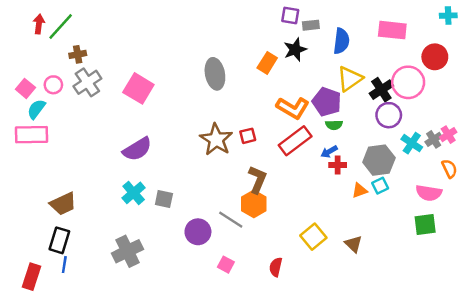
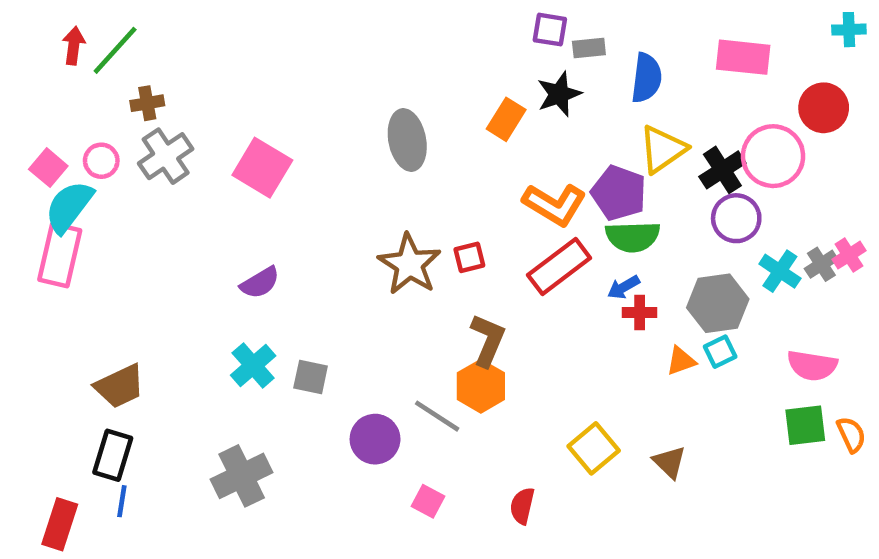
cyan semicircle: (36, 109) -> (69, 207), size x1.4
green semicircle: (334, 125) -> (633, 237), size x1.6
pink rectangle: (32, 135) -> (60, 255), turned -76
purple semicircle: (137, 149) -> (260, 283), size x0.7
orange semicircle: (449, 169) -> (851, 434), moved

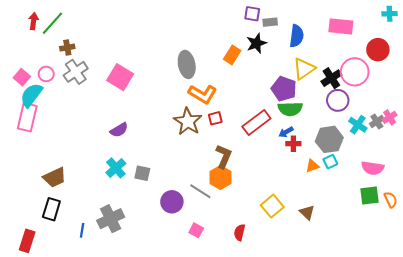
orange L-shape: (554, 204) -> (203, 94), moved
blue line: (122, 501) -> (82, 230), moved

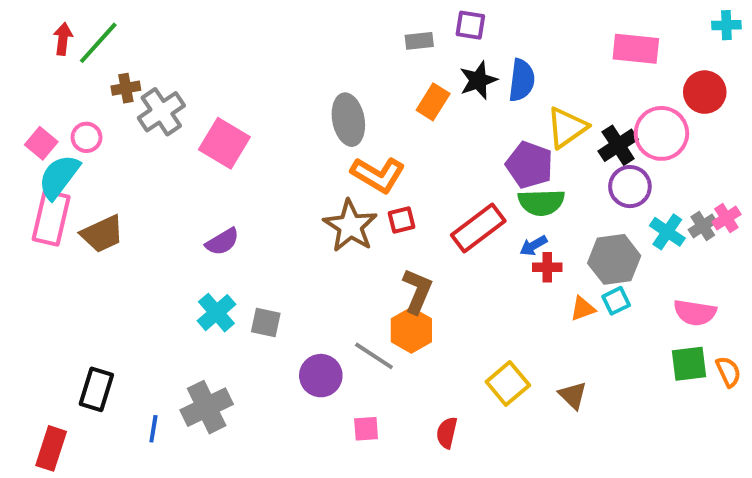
gray rectangle: (270, 22) -> (419, 41), moved
blue semicircle: (297, 36) -> (522, 80), moved
gray cross: (76, 72) -> (161, 112), moved
brown trapezoid: (55, 177) -> (102, 234), moved
pink square: (196, 230) -> (366, 429), turned -32

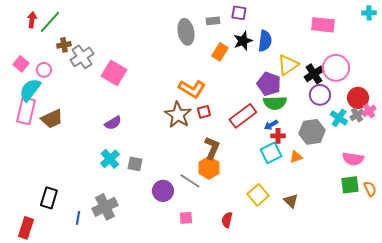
red circle: (705, 92) -> (358, 98), moved
gray ellipse: (348, 120) -> (186, 32), moved
pink square: (41, 143) -> (21, 64), moved
cyan square: (616, 301) -> (271, 153), moved, size x1.5

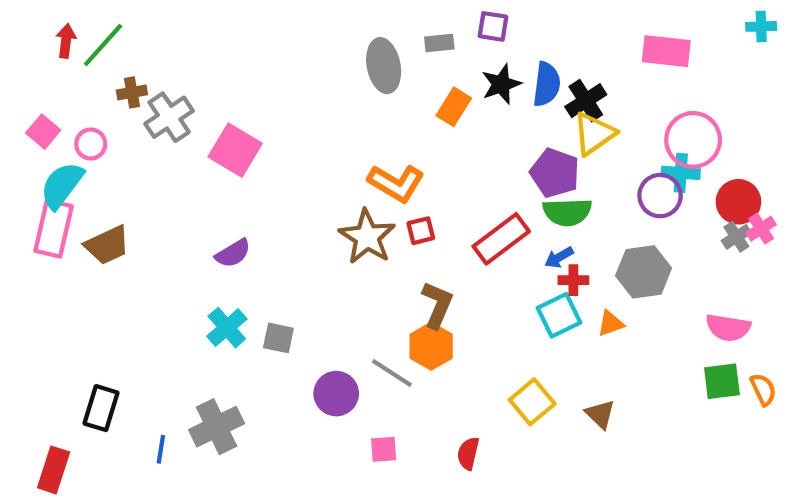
black cross: (314, 74) -> (586, 101), moved
cyan cross: (339, 118) -> (681, 173), moved, turned -30

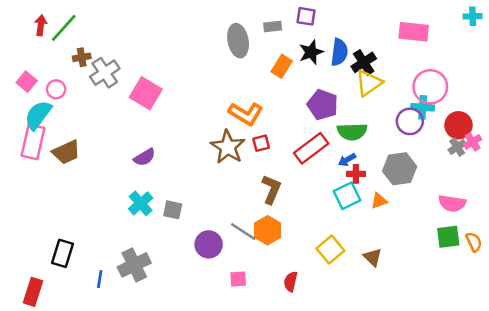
purple pentagon: (555, 173) -> (323, 105), moved
orange hexagon: (431, 346) -> (268, 230), moved

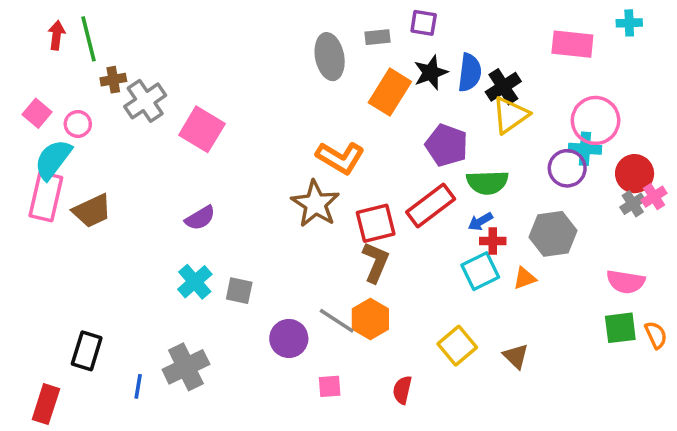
cyan cross: (473, 16) -> (629, 23), moved
green line: (64, 28) -> (88, 39), turned -56
orange rectangle: (282, 66) -> (390, 92), size x1.4
red square: (261, 143) -> (376, 223), moved, size x1.6

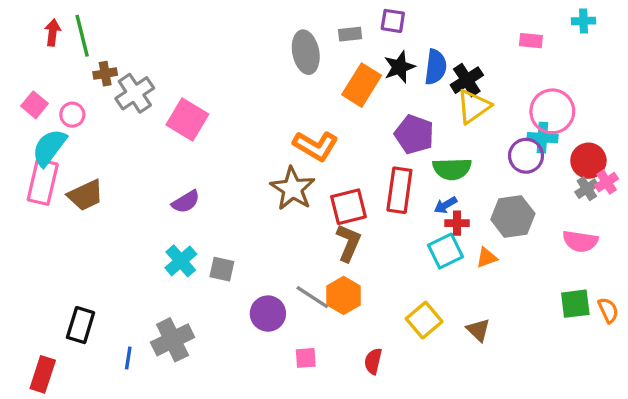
pink rectangle: (572, 44) -> (531, 41), size x0.6
red rectangle: (431, 206) -> (399, 190), turned -45
pink semicircle: (626, 282) -> (580, 241), moved

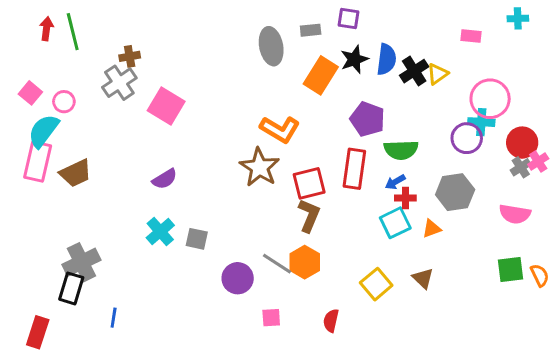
brown cross: (105, 74) -> (130, 56), moved
yellow triangle: (473, 106) -> (438, 74), moved, size x0.7
brown triangle: (478, 330) -> (423, 278), moved
gray cross: (173, 340) -> (81, 262), moved

